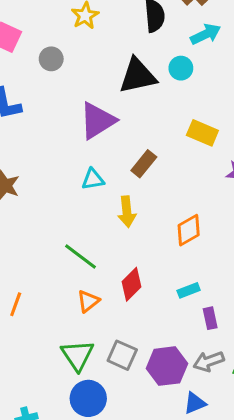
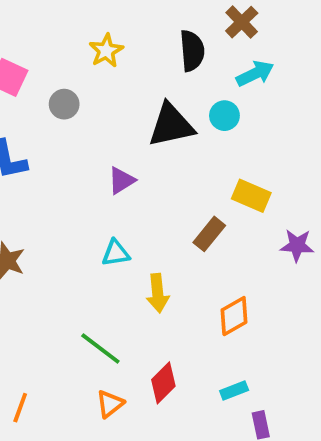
purple triangle: (98, 121) -> (121, 181), size x0.6
brown rectangle: (144, 164) -> (209, 234), moved

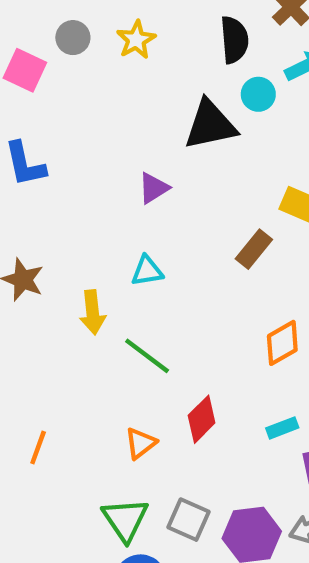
gray circle: (64, 104) -> (73, 38), moved
cyan circle: (224, 116) -> (258, 94), moved
yellow arrow: (158, 293) -> (93, 312), moved
green line: (100, 348) -> (147, 356), moved

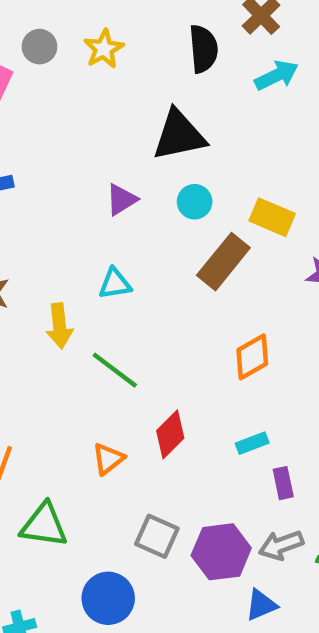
cyan circle: (258, 94) -> (195, 202), moved
brown rectangle: (254, 249) -> (223, 262), size x1.4
green triangle: (125, 520) -> (44, 525), moved, turned -48

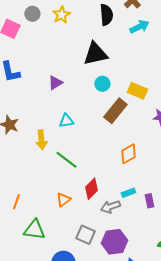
purple triangle: (121, 199) -> (55, 83), moved
purple rectangle: (283, 483) -> (149, 201), moved
gray arrow: (281, 545) -> (110, 207), moved

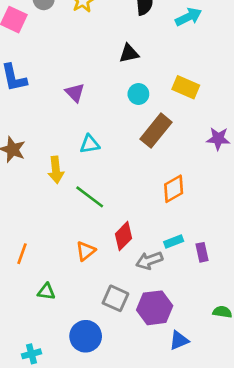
black triangle: (95, 54) -> (129, 53), size x0.6
purple triangle: (55, 83) -> (75, 93), turned -42
yellow rectangle: (137, 91) -> (186, 87), moved
green triangle: (34, 230) -> (46, 292), size x0.6

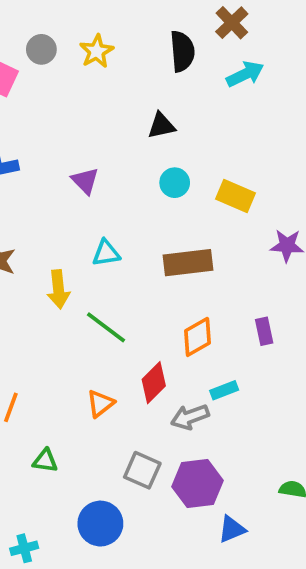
yellow rectangle: (186, 87) -> (236, 196), moved
brown rectangle: (156, 131) -> (188, 263), moved, turned 44
orange diamond: (174, 189) -> (198, 337), moved
purple rectangle: (202, 252) -> (264, 331), moved

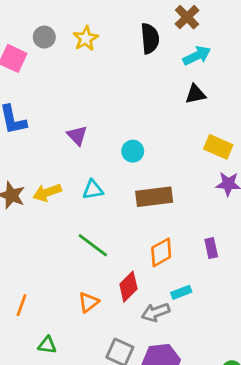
black triangle: (161, 126) -> (195, 94), moved
cyan circle: (175, 183) -> (133, 151), moved
yellow rectangle: (236, 196) -> (218, 147), moved
yellow arrow: (58, 289) -> (47, 192), moved, turned 76

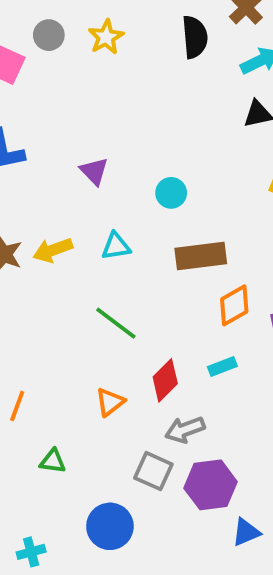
orange diamond: (161, 252) -> (234, 305), moved
cyan rectangle: (181, 292) -> (222, 367), moved
gray arrow: (156, 312) -> (185, 430), moved

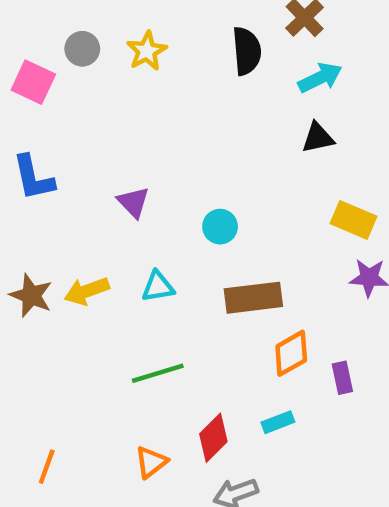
green line: (116, 323) -> (158, 373), turned -54

